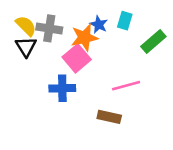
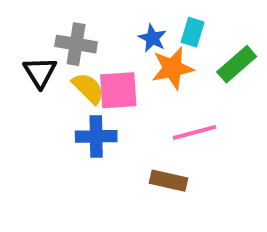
yellow semicircle: (26, 26) -> (88, 88), moved
orange star: (84, 38) -> (172, 68), moved
pink square: (77, 58) -> (118, 90), turned 36

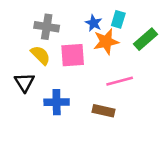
black triangle: (40, 72) -> (24, 82), moved
yellow semicircle: (88, 88) -> (40, 55), moved
blue cross: (96, 136) -> (57, 102), moved

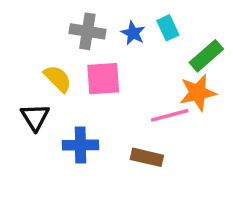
cyan rectangle: (118, 19) -> (168, 28), turned -42
gray cross: (47, 27) -> (87, 31), moved
orange star: (106, 42) -> (198, 93), moved

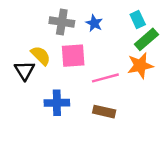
cyan rectangle: (168, 28) -> (138, 20), moved
pink line: (170, 115) -> (105, 78), moved
black triangle: (35, 117) -> (25, 70), moved

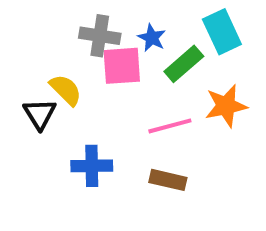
cyan rectangle: (138, 20) -> (222, 32), size x1.5
green rectangle: (146, 39) -> (184, 64), moved
pink square: (73, 56) -> (122, 66), moved

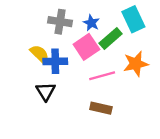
pink square: (122, 66) -> (86, 47), moved, turned -30
black triangle: (40, 114) -> (46, 91), moved
blue cross: (92, 166) -> (55, 61), moved

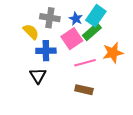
cyan rectangle: (133, 19) -> (96, 16), moved, turned 60
yellow semicircle: (40, 54) -> (31, 32), moved

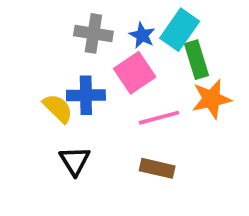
yellow semicircle: (31, 32) -> (58, 108), moved
green rectangle: (92, 32) -> (196, 60), moved, turned -66
black triangle: (38, 76) -> (75, 161), moved

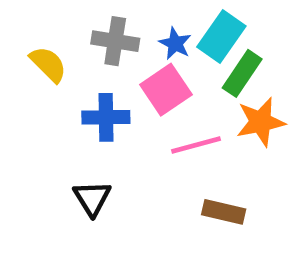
green rectangle: (196, 60) -> (242, 73), turned 51
yellow semicircle: (58, 108) -> (48, 64), moved
brown rectangle: (157, 168) -> (224, 212), moved

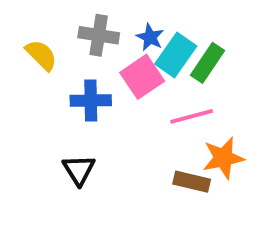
cyan rectangle: (221, 37) -> (176, 55), moved
orange star: (261, 122) -> (223, 158), moved
pink line: (196, 145) -> (192, 116), moved

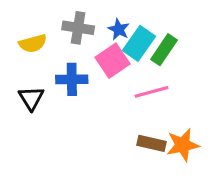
yellow semicircle: (41, 55) -> (33, 43), turned 120
orange star: (223, 158) -> (183, 145), moved
black triangle: (79, 170) -> (31, 98), moved

